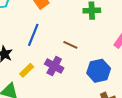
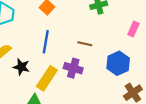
yellow rectangle: (27, 70) -> (47, 78), size x1.6

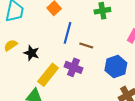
blue line: (46, 42) -> (67, 33), moved
black star: (21, 67) -> (32, 53), moved

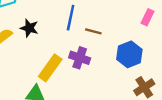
black star: (32, 53) -> (29, 28), moved

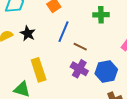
purple cross: (80, 58) -> (79, 69), moved
yellow rectangle: (50, 68) -> (39, 70), turned -65

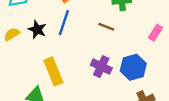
blue line: (64, 32) -> (64, 23), moved
brown line: (80, 47) -> (106, 27), moved

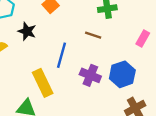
blue line: (64, 23) -> (62, 55), moved
black star: (37, 30) -> (27, 31), moved

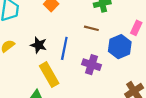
black star: (27, 31) -> (39, 45), moved
blue hexagon: (122, 74) -> (120, 47), moved

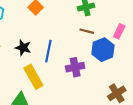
brown line: (91, 28) -> (87, 31), moved
purple cross: (92, 65) -> (75, 67), turned -30

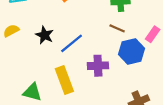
blue line: (48, 51) -> (72, 43), turned 30
yellow rectangle: (33, 77) -> (64, 80), moved

